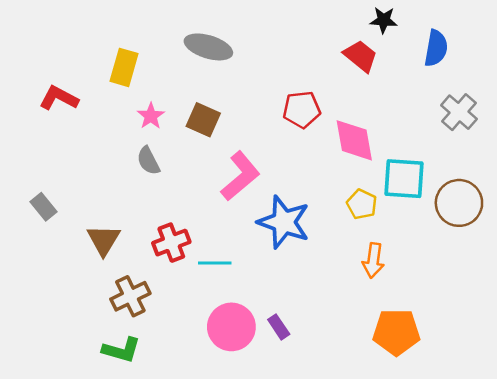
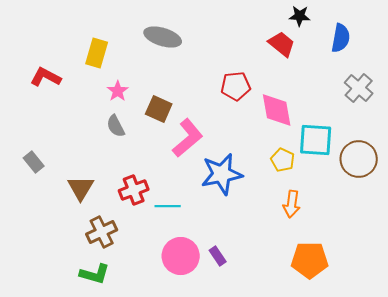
brown square: (203, 120) -> (159, 109), moved
blue star: (284, 222) -> (222, 174), turned -30

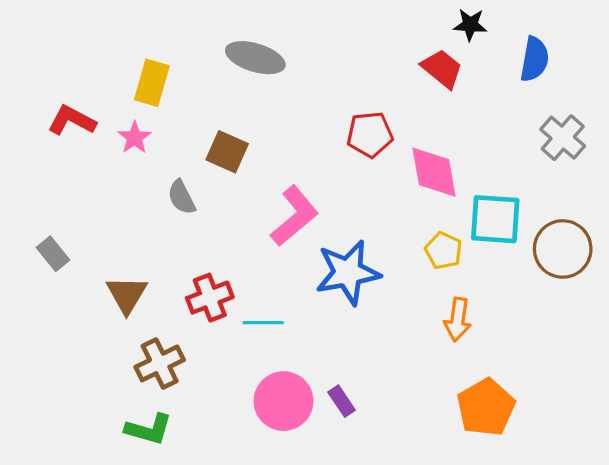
pink star: (118, 91) -> (135, 138), moved
brown square: (159, 109) -> (227, 152), moved
orange pentagon: (310, 260) -> (486, 407), turned -30

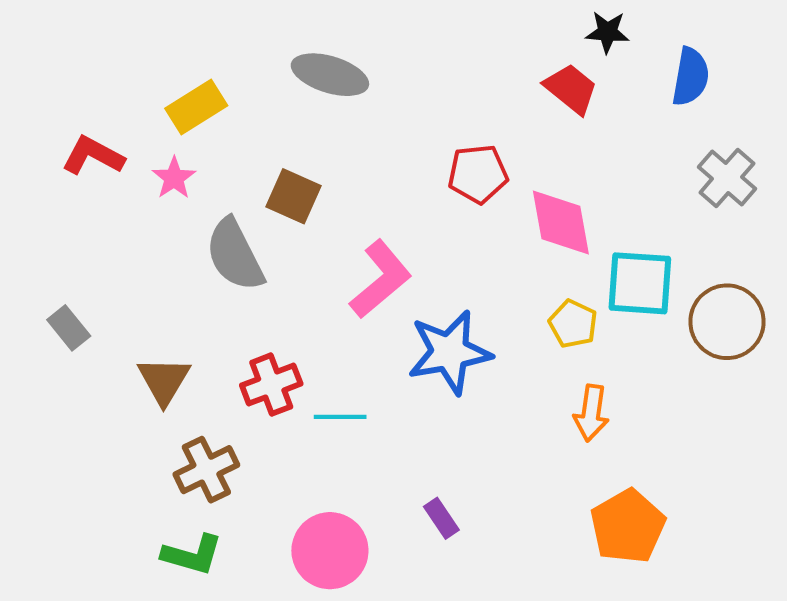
yellow rectangle: (152, 83) -> (196, 107), turned 42
gray semicircle: (182, 197) -> (235, 255), size x1.6
pink circle: (284, 401) -> (330, 551), moved

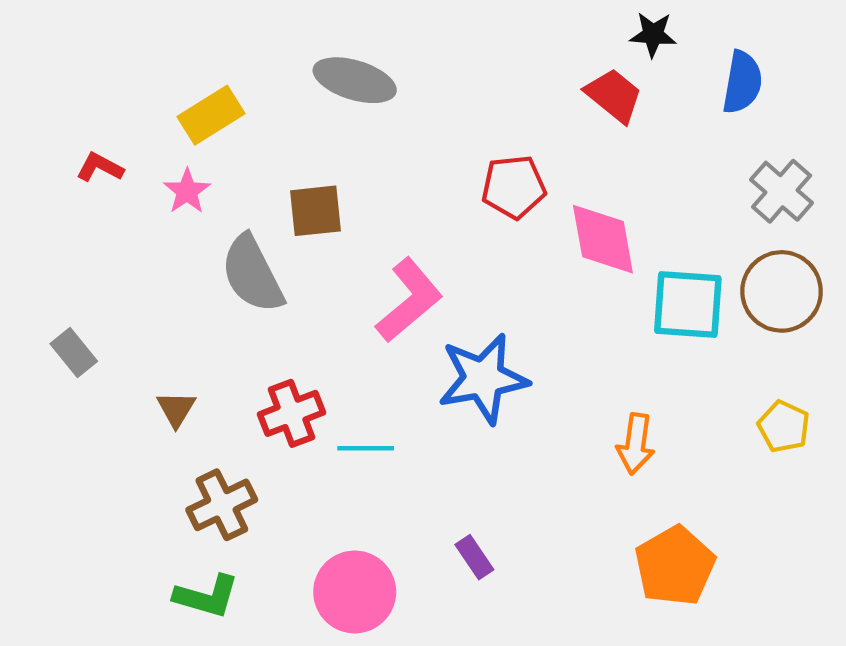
red L-shape: (93, 156) -> (100, 167), size x0.7
brown square: (293, 196) -> (315, 211), turned -30
brown circle: (727, 322) -> (782, 291), moved
yellow pentagon: (573, 324) -> (784, 426), moved
brown triangle: (164, 381) -> (176, 409), size x0.7

